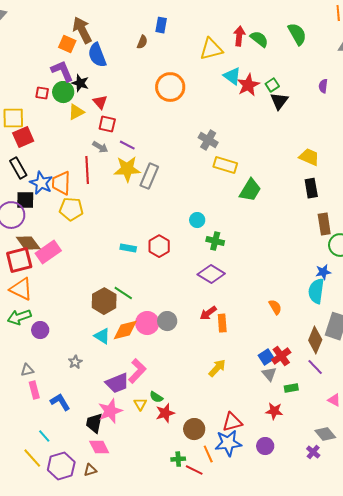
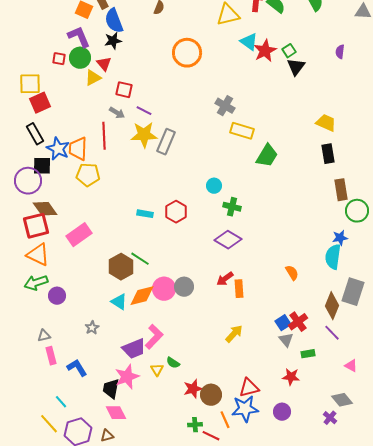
black star: (80, 83) -> (113, 41), moved, turned -30
red triangle: (100, 102) -> (104, 64), moved
pink rectangle: (48, 252) -> (79, 235), moved
red star: (165, 413) -> (193, 389), moved

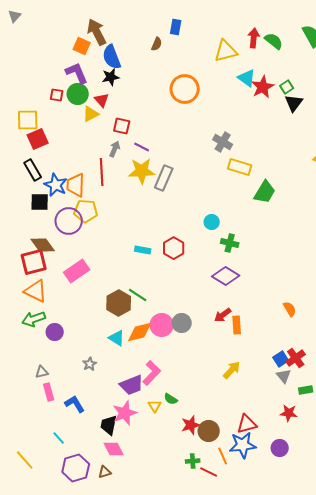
gray arrow: (117, 113) -> (115, 149), turned -98
purple circle: (28, 181) -> (69, 221), moved
yellow line: (49, 424) -> (25, 460), moved

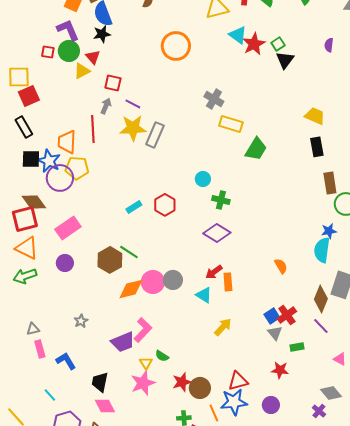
blue star: (56, 185) -> (49, 161), moved
cyan rectangle: (143, 250) -> (134, 207), turned -42
purple circle: (55, 332) -> (65, 263), moved
cyan triangle: (117, 338) -> (204, 295), moved
pink star: (125, 413) -> (143, 383), moved

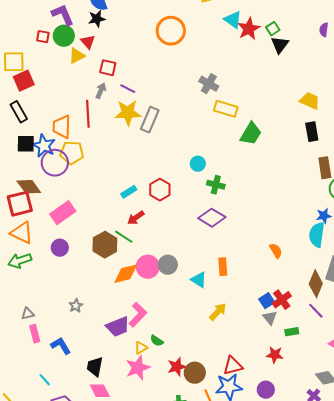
red arrow: (214, 272) -> (136, 218), moved
yellow triangle: (146, 363) -> (141, 348), turned 32

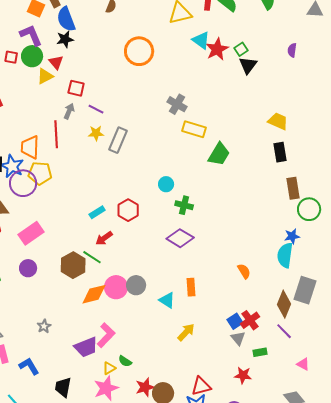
yellow star: (128, 113) -> (96, 133), size x0.6

